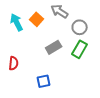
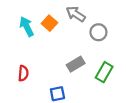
gray rectangle: (54, 47) -> (76, 64), moved
green rectangle: (80, 49) -> (104, 72), moved

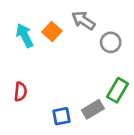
gray rectangle: (76, 64) -> (93, 109), moved

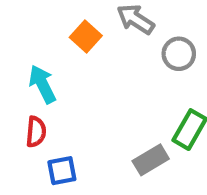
cyan arrow: (25, 36) -> (42, 84), moved
blue square: (61, 116) -> (62, 171), moved

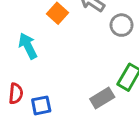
red semicircle: (36, 132) -> (16, 94), moved

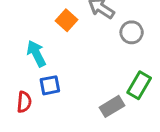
blue square: (41, 105) -> (50, 85), moved

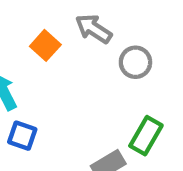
blue square: (50, 85) -> (22, 136), turned 30

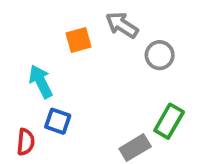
orange square: (45, 45) -> (78, 40), turned 32

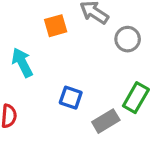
blue square: (58, 121) -> (71, 98), moved

